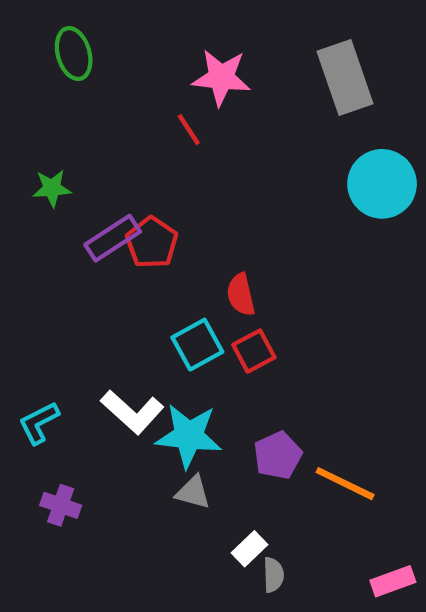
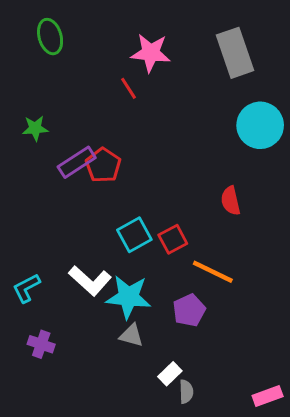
red semicircle: (241, 295) -> (231, 201), moved
orange line: (345, 484) -> (213, 272), moved

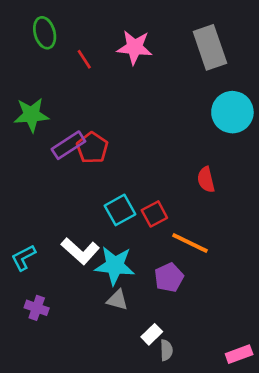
red line: (128, 88) -> (84, 59), moved
green star: (35, 128) -> (31, 115), size x1.5

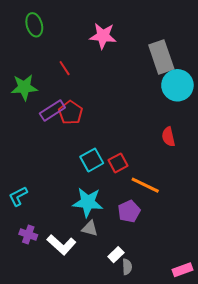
gray rectangle: (210, 47) -> (161, 57), moved
red line: (84, 59) -> (65, 68), moved
red semicircle: (206, 180) -> (168, 137), moved
white L-shape: (80, 251) -> (62, 245), moved

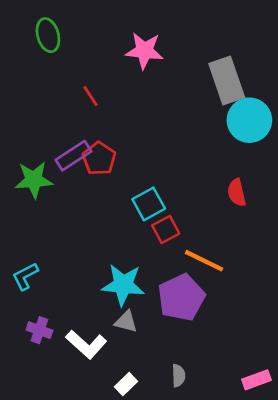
green star: (24, 87) -> (34, 180), moved
cyan square: (92, 160) -> (149, 204), moved
purple pentagon: (129, 211) -> (181, 298), size x1.5
white rectangle: (116, 255) -> (126, 384), moved

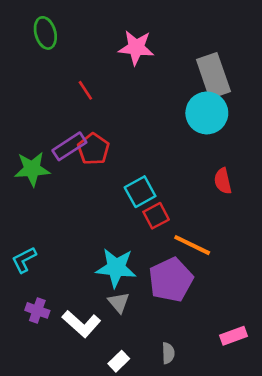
cyan circle: (249, 120) -> (207, 113), moved
gray triangle: (126, 322) -> (119, 302), turned 35
pink rectangle: (256, 380) -> (234, 336), moved

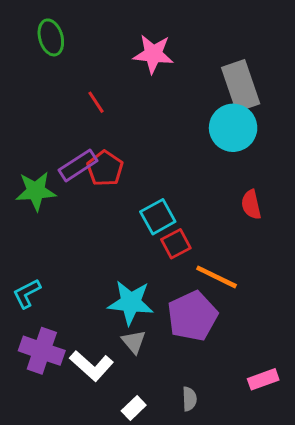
purple cross: (37, 310) -> (42, 351), size x1.6

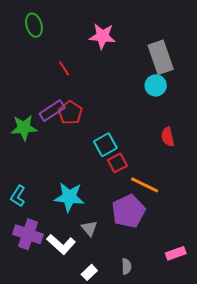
cyan circle: (233, 128) -> (156, 85), size x0.7
cyan L-shape: (27, 293) -> (18, 196), turned -30
cyan star: (131, 303) -> (69, 197), moved

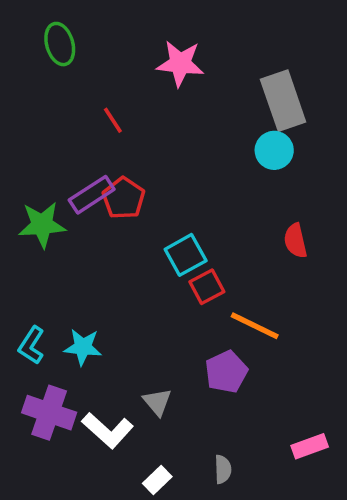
cyan star: (69, 197) -> (83, 347), moved, size x0.7
purple pentagon: (128, 211) -> (226, 372), size x0.7

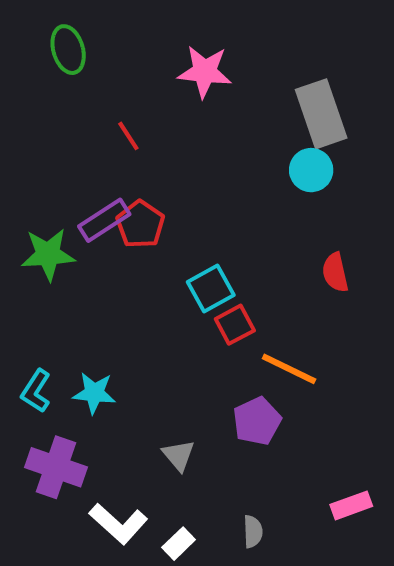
white L-shape: (108, 430) -> (118, 524), moved

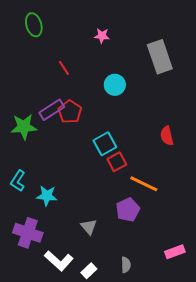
pink star: (205, 72) -> (102, 36), size x0.6
cyan circle: (311, 170) -> (115, 85), moved
cyan L-shape: (36, 391) -> (18, 181), moved

